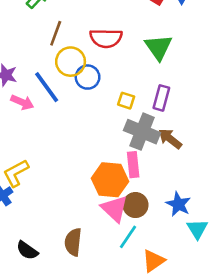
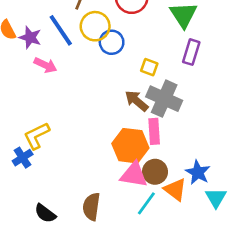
blue line: (47, 87) -> (61, 30), moved
purple rectangle: (161, 98) -> (191, 52), moved
brown arrow: (170, 139) -> (137, 101), moved
pink triangle: (114, 209) -> (134, 175), turned -36
orange triangle: (154, 261) -> (175, 190), moved, turned -50

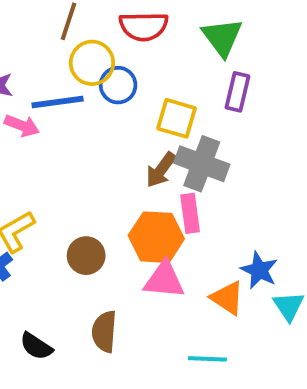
blue line: (61, 30) -> (58, 102), moved, turned -60
yellow square: (149, 67) -> (177, 118), size x1.5
brown arrow: (137, 101) -> (161, 170), turned -90
brown circle: (155, 172) -> (86, 256), moved
cyan line: (146, 203) -> (207, 359), moved, turned 60

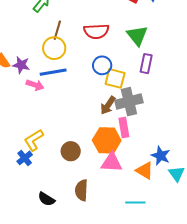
yellow circle: (92, 63) -> (54, 48), moved
blue circle: (118, 85) -> (102, 65), moved
gray cross: (202, 164) -> (129, 102), turned -32

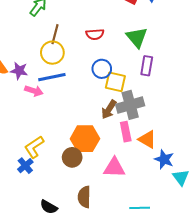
red semicircle: (96, 31) -> (95, 34), size x0.7
orange hexagon: (107, 140) -> (85, 139), moved
orange triangle: (145, 171) -> (147, 139), moved

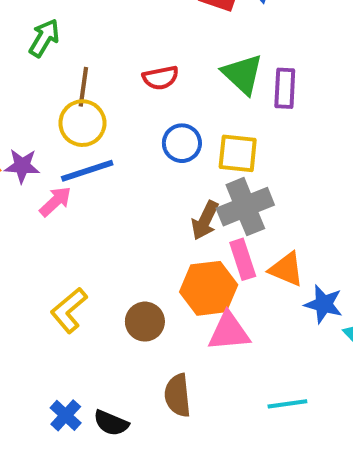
purple rectangle: (147, 66) -> (285, 88), moved
yellow square: (115, 82) -> (238, 153), moved
pink arrow: (34, 91) -> (55, 201), turned -54
orange hexagon: (85, 139) -> (209, 288), moved
blue cross: (25, 166) -> (66, 415), moved

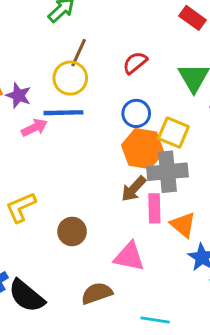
red semicircle: (161, 78) -> (135, 63), turned 135
brown arrow: (205, 220) -> (134, 189), moved
orange hexagon: (209, 288) -> (143, 149), moved
brown semicircle: (178, 395) -> (97, 293), moved, turned 60
black semicircle: (111, 423) -> (27, 296), size x1.5

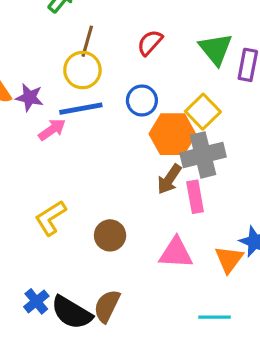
blue circle: (136, 113) -> (142, 100), moved
yellow square: (173, 133) -> (203, 112), turned 32
orange triangle: (183, 225) -> (229, 259), moved, turned 36
brown semicircle: (97, 293) -> (107, 306), moved, turned -36

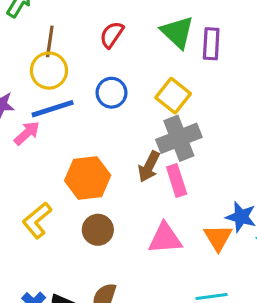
orange hexagon: (172, 134) -> (88, 178), moved

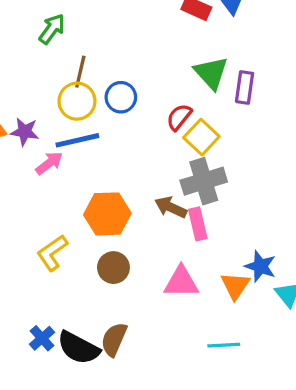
red semicircle: (112, 35) -> (179, 117), moved
blue circle: (112, 93) -> (121, 97), moved
brown arrow: (149, 167) -> (171, 207), turned 84

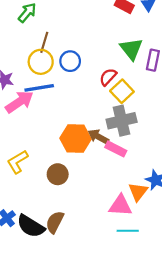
pink arrow: (49, 163) -> (19, 102), size x1.5
orange hexagon: (107, 214) -> (76, 139), moved
pink rectangle: (198, 224) -> (116, 149), turned -54
pink triangle: (181, 282) -> (120, 206), moved

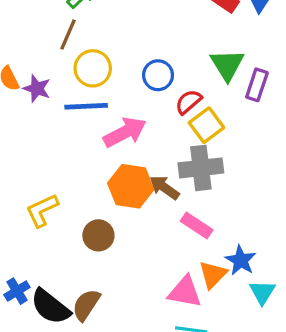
brown line: (44, 42) -> (68, 34), moved
blue circle: (70, 61) -> (158, 75), moved
pink arrow: (19, 102) -> (125, 132), moved
pink rectangle: (116, 149) -> (197, 226), moved

